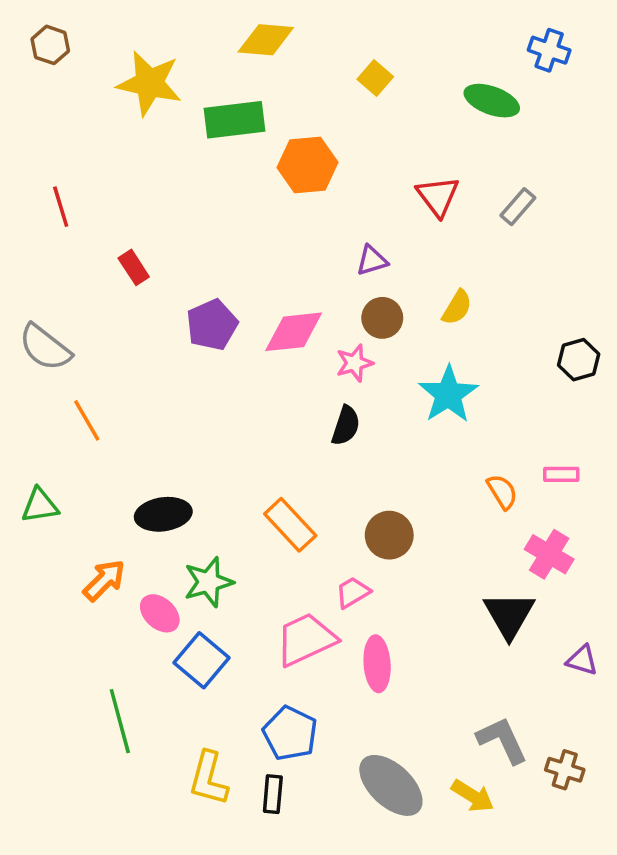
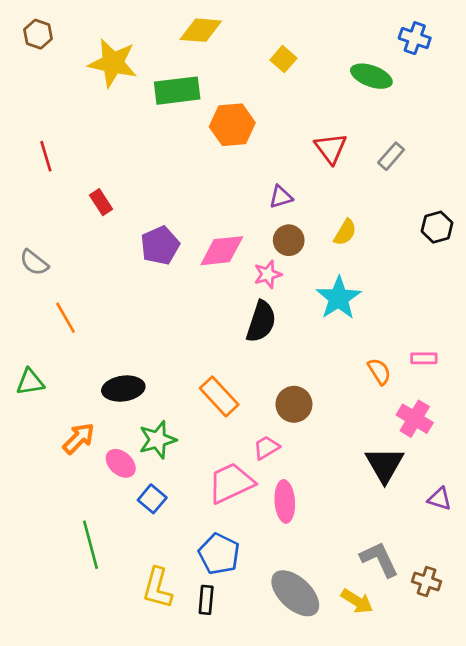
gray semicircle: (45, 347) -> (34, 263), size x0.7
black hexagon: (579, 360) -> (437, 227), moved
black semicircle: (346, 426) -> (261, 322), size x1.4
blue square: (202, 660) -> (152, 499), size x0.7

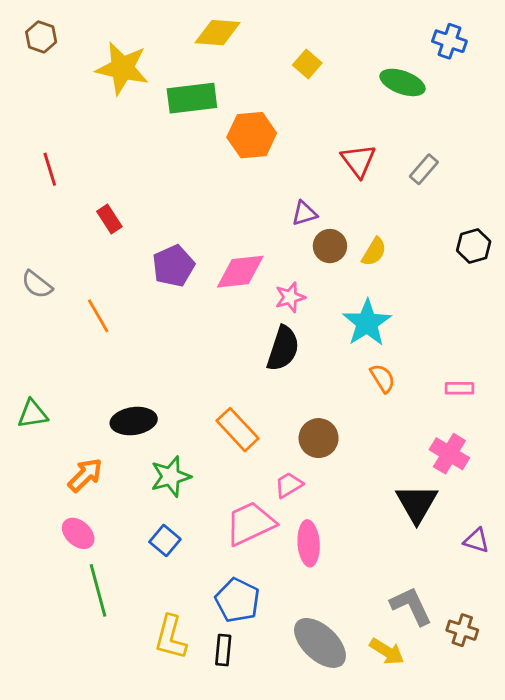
brown circle: (289, 240) -> (330, 246), moved
orange line: (66, 318) -> (98, 316), moved
orange semicircle: (379, 371) -> (383, 378), moved
pink ellipse: (121, 463) -> (78, 533), moved

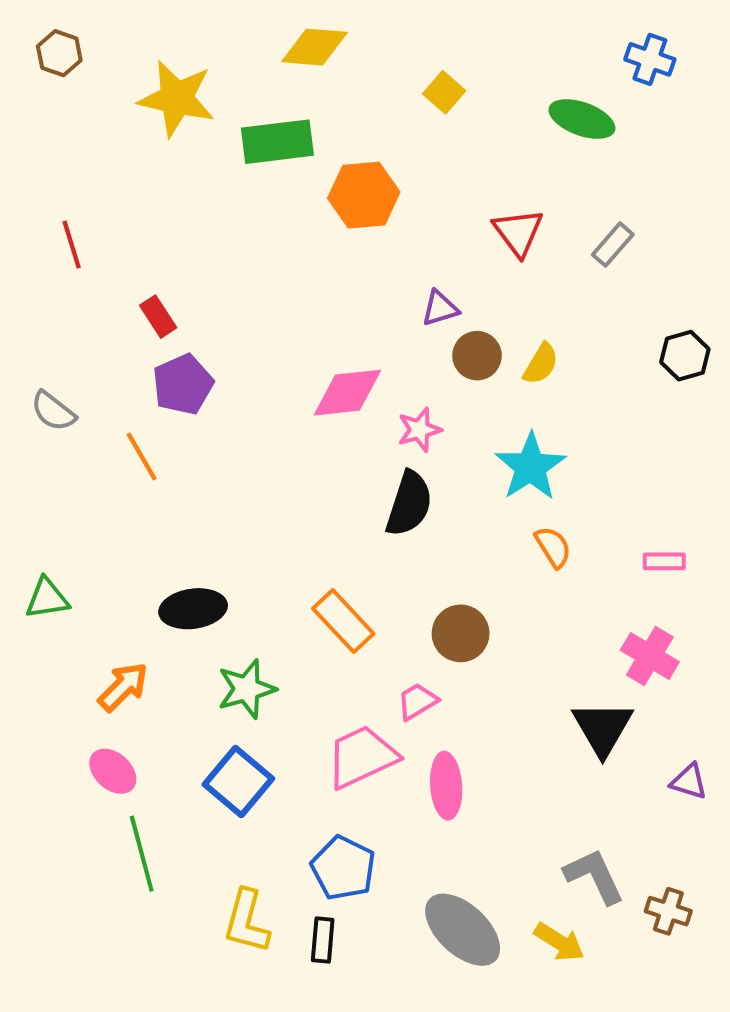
purple pentagon: (173, 266) -> (183, 384), moved
blue square: (165, 541) -> (238, 782), size x1.5

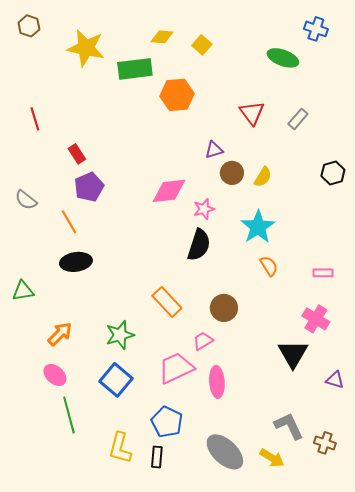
yellow diamond: (314, 47) -> (162, 37), moved, size x0.7
yellow square: (444, 92) -> (202, 45), moved
black ellipse: (193, 609) -> (76, 262), moved

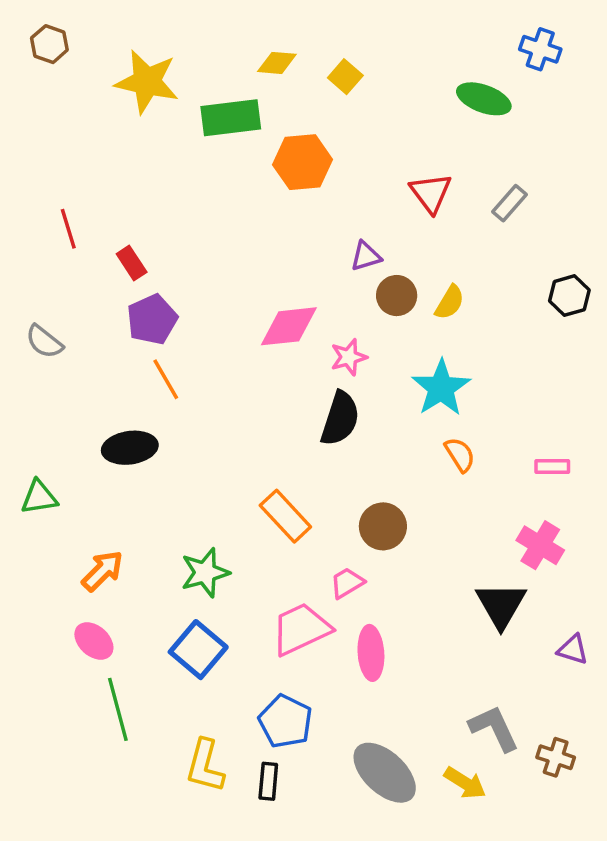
red line: (35, 119) -> (68, 229), moved
orange line: (69, 222) -> (166, 379), moved

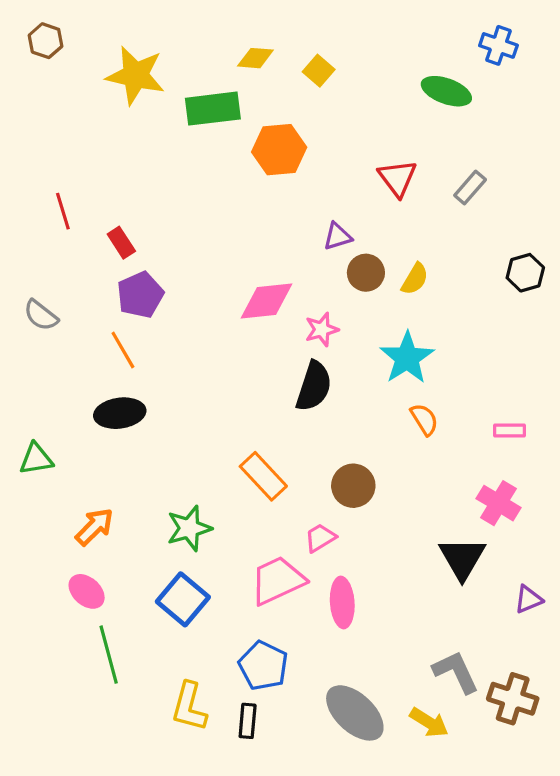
orange line: (166, 379) -> (123, 350), moved
purple triangle: (573, 650) -> (528, 599), turned -40
brown cross: (556, 757) -> (513, 699), size x1.4

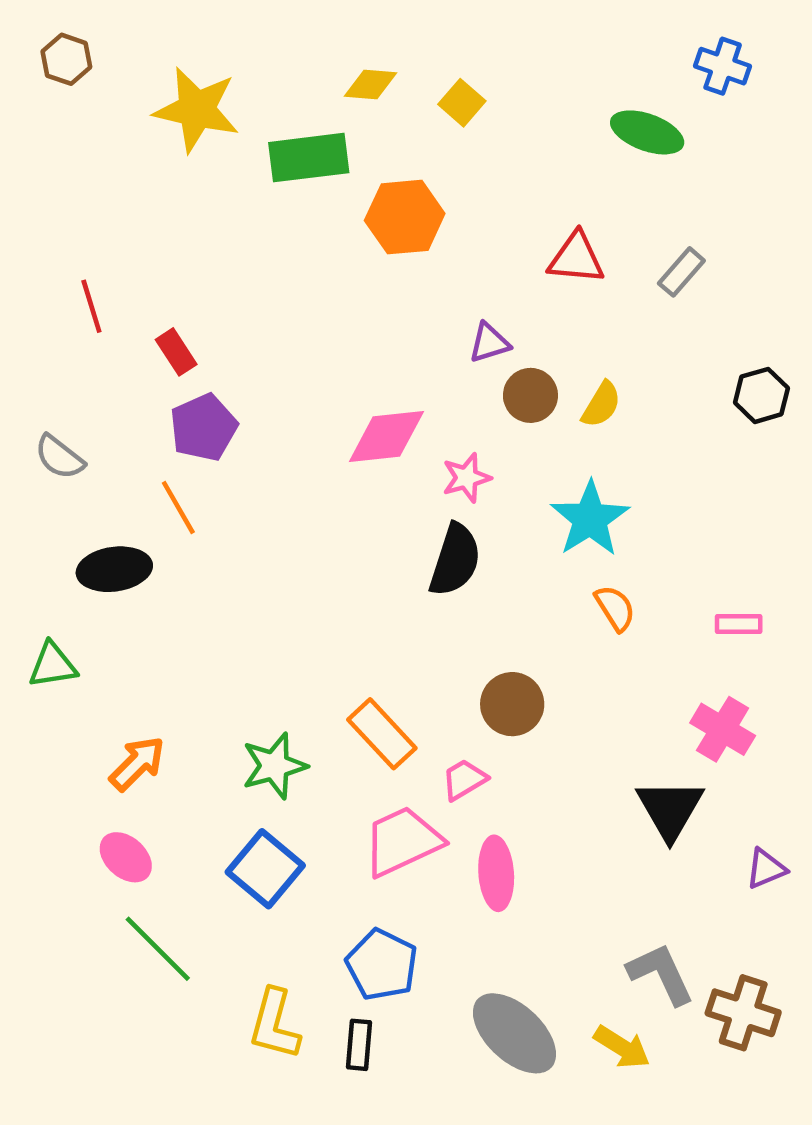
red triangle: (397, 178) -> (576, 258), turned -48
black ellipse: (120, 413) -> (114, 569), moved
orange rectangle: (263, 476) -> (382, 734), moved
green line: (109, 655) -> (158, 949), turned -30

